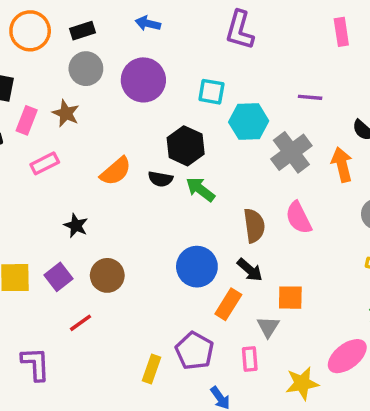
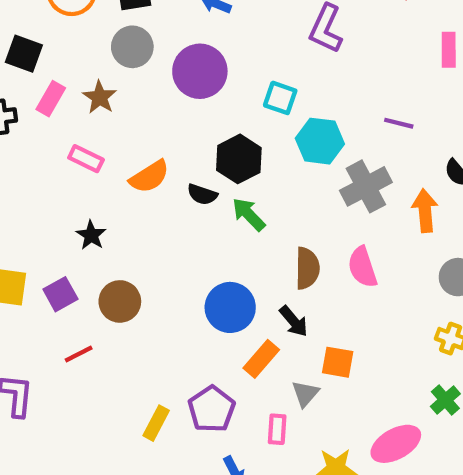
pink rectangle: (45, 163) -> (86, 159), moved, turned 44

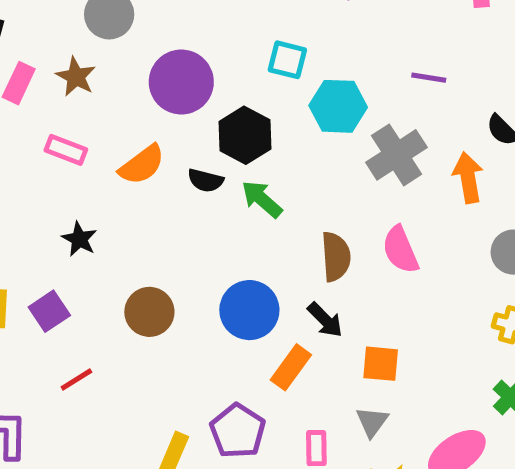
purple circle: (200, 71) -> (181, 82), moved
brown circle: (120, 301) -> (149, 312), moved
gray triangle: (305, 394) -> (372, 422), moved

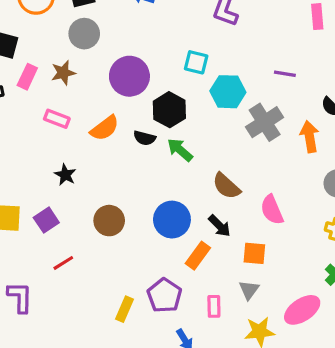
brown star: (76, 77) -> (63, 73), turned 30
pink semicircle: (400, 250) -> (272, 210), moved
brown semicircle: (336, 257) -> (226, 186), turned 136

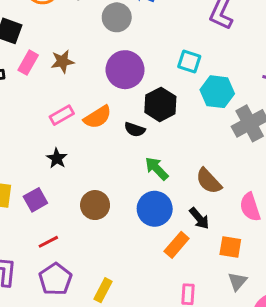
gray circle: (84, 34) -> (117, 17), moved
pink rectangle: (57, 119) -> (62, 115), moved, turned -55
green arrow: (180, 150) -> (157, 169), moved
gray triangle: (249, 290) -> (237, 281), moved
purple pentagon: (164, 295) -> (55, 279), moved

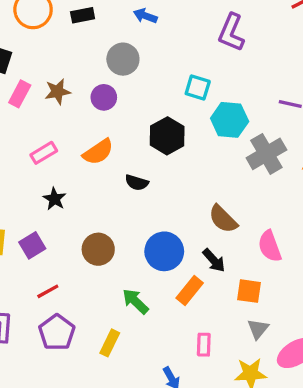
gray circle: (117, 17) -> (123, 59), moved
purple circle: (125, 70) -> (104, 97), moved, size x0.6
pink rectangle: (62, 115) -> (44, 153), moved
black semicircle: (135, 129) -> (137, 183), moved
green arrow: (157, 169) -> (135, 301), moved

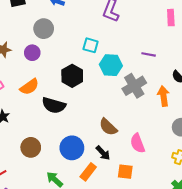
black semicircle: (137, 183) -> (54, 105), size x1.6

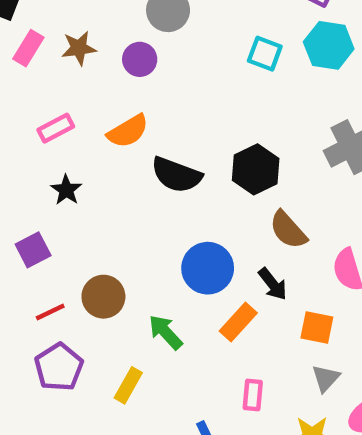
cyan hexagon: (111, 65) -> (329, 45), moved
black hexagon: (72, 76) -> (256, 169), moved
brown circle: (31, 147) -> (103, 297), moved

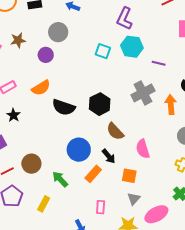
brown star: (79, 48) -> (18, 40), moved

